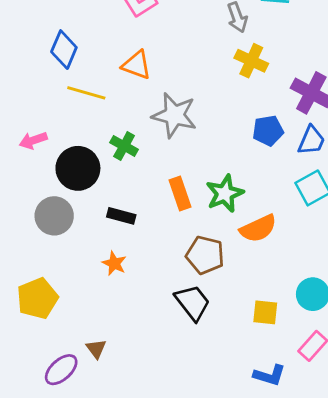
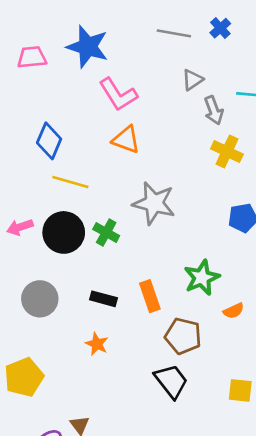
orange triangle: (137, 65) -> (126, 140), moved
black circle: (78, 168) -> (64, 232), moved
orange rectangle: (180, 194) -> (150, 296), moved
orange semicircle: (258, 228) -> (234, 311), size x0.6

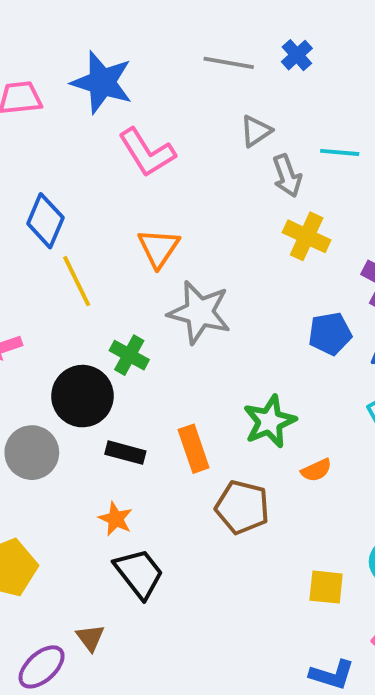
orange triangle: (126, 140) -> (158, 248), moved, turned 44
yellow line: (70, 182) -> (77, 281), turned 48
black circle: (64, 232) -> (82, 396), moved
black trapezoid: (171, 381) -> (139, 573), moved

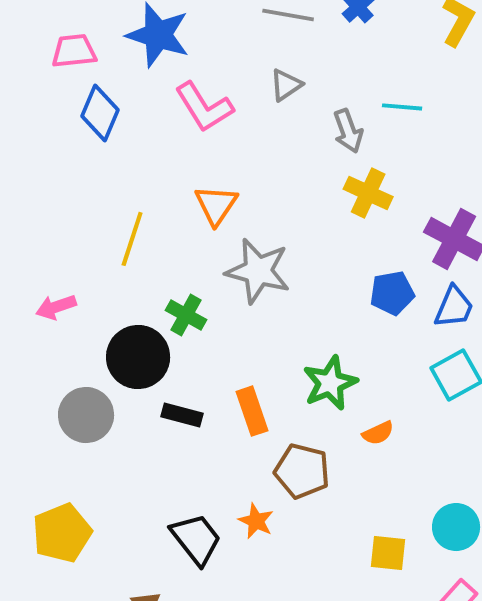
gray triangle: (256, 131) -> (286, 85), moved
blue diamond: (45, 221) -> (100, 113), moved
yellow line: (77, 281) -> (132, 239), turned 44
orange star: (116, 519) -> (256, 521), moved

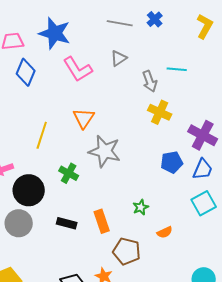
black circle: (138, 357) -> (29, 190), moved
green star: (330, 383) -> (141, 207), size x0.6

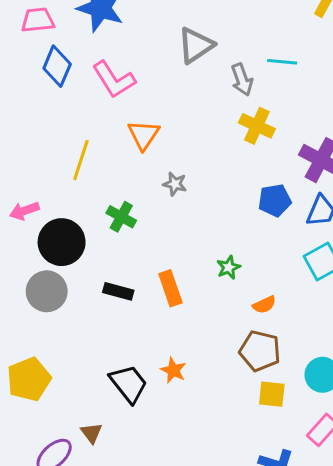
gray triangle: (119, 58) -> (196, 45), size x1.5
pink L-shape: (78, 69) -> (114, 80), moved
gray star: (105, 151) -> (175, 184), size x0.5
brown pentagon: (127, 251) -> (260, 351), moved

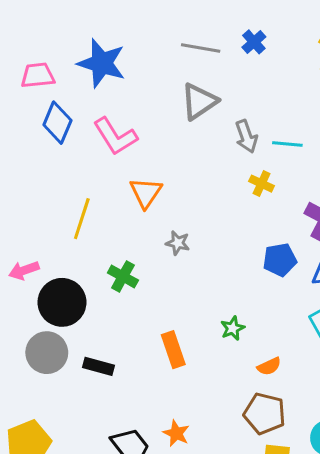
cyan line: (282, 62) -> (287, 144), moved
yellow cross: (257, 126) -> (262, 184), size x0.7
black rectangle: (118, 291) -> (99, 366), moved

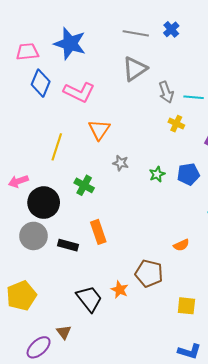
pink L-shape: (115, 136) -> (79, 92), turned -32
green star: (233, 328) -> (157, 174), moved
orange rectangle: (173, 350) -> (98, 232), moved
brown pentagon: (265, 414) -> (149, 273), moved

